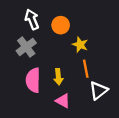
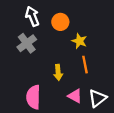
pink semicircle: (33, 80) -> (33, 97), moved
white triangle: (98, 91) -> (97, 98), moved
pink triangle: (63, 101) -> (75, 96), moved

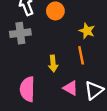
yellow star: (79, 41) -> (87, 31), moved
gray cross: (27, 43) -> (20, 33), turned 30

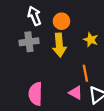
orange line: (81, 55) -> (85, 73), moved
yellow arrow: (53, 64) -> (59, 45), moved, size x1.5

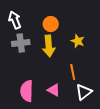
white arrow: (34, 16) -> (15, 20), moved
pink triangle: (76, 93) -> (54, 90), moved

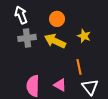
yellow arrow: (49, 46) -> (55, 41), turned 120
white triangle: (84, 92) -> (90, 87), turned -30

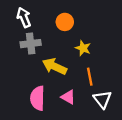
yellow star: (84, 36) -> (83, 48), moved
yellow arrow: (55, 41) -> (55, 66), moved

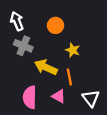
gray cross: (31, 44) -> (23, 46), turned 30
orange line: (90, 77) -> (69, 77), moved

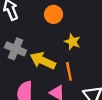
gray cross: (23, 46) -> (15, 49), moved

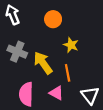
yellow arrow: (43, 61) -> (43, 63), turned 30

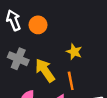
orange circle: (53, 19) -> (38, 25), moved

